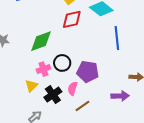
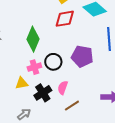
green diamond: (41, 41) -> (33, 39), turned -50
purple pentagon: (88, 72) -> (82, 56), moved
yellow triangle: (31, 86) -> (22, 83), turned 32

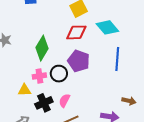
purple pentagon: (82, 56) -> (79, 61), moved

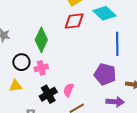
purple pentagon: (79, 61) -> (105, 74), moved
black circle: (59, 74) -> (21, 62), moved
yellow triangle: (24, 90) -> (16, 86), moved

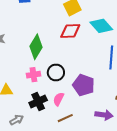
black circle: (21, 62) -> (56, 73), moved
purple pentagon: (105, 74) -> (84, 85), moved

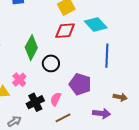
black circle: (56, 73) -> (51, 63), moved
pink cross: (33, 75) -> (19, 80), moved, turned -32

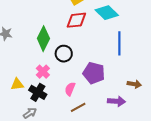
pink cross: (19, 80) -> (43, 72), moved
black cross: (35, 102) -> (38, 92), moved, turned -30

